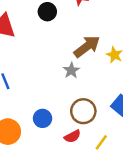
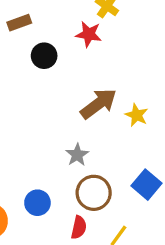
gray star: (71, 70) -> (77, 155), moved
red semicircle: (73, 136) -> (79, 227), turned -49

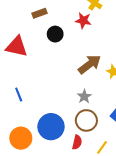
gray star: (77, 155) -> (84, 96), moved
blue circle: (37, 203) -> (51, 127), size x1.6

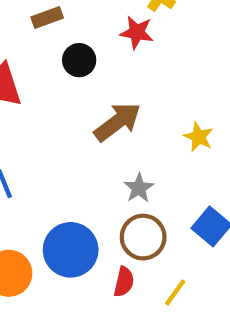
brown arrow: (90, 64) -> (118, 122), moved

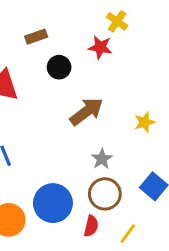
yellow star: (199, 137) -> (145, 122), turned 30

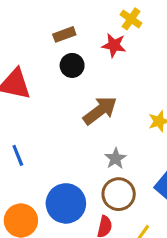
brown rectangle: (36, 37) -> (64, 34), moved

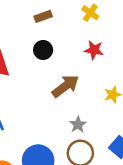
brown rectangle: (64, 34) -> (43, 16), moved
red star: (114, 45) -> (94, 50), moved

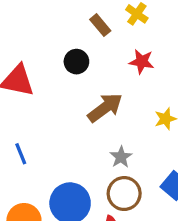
brown rectangle: (43, 16) -> (100, 25), moved, turned 70

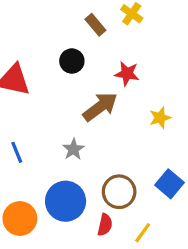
red star: (142, 62) -> (127, 74), moved
gray star: (121, 157) -> (73, 149), moved

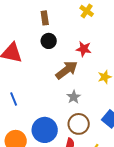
brown rectangle: (95, 25) -> (45, 18), moved, turned 32
gray star: (73, 149) -> (74, 97), moved

